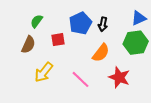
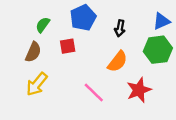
blue pentagon: (80, 23) -> (83, 18), moved
yellow arrow: (44, 72) -> (37, 84), moved
red star: (119, 77) -> (139, 90), turned 30

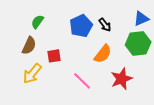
blue pentagon: (83, 18) -> (81, 26), moved
black arrow: (120, 28) -> (105, 25), turned -48
red square: (68, 46) -> (54, 56), moved

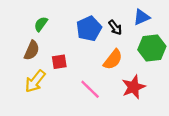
blue triangle: (141, 19) -> (142, 17), moved

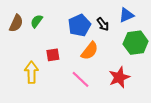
brown semicircle: (32, 50) -> (16, 23), moved
orange semicircle: (113, 59) -> (90, 51), moved
yellow arrow: (35, 81) -> (31, 72), turned 140

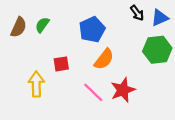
blue triangle: (126, 15) -> (160, 18), moved
black arrow: (103, 24) -> (137, 13), moved
red star: (119, 77) -> (123, 90), moved

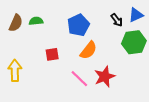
black arrow: (137, 13) -> (117, 20), moved
green semicircle: (42, 25) -> (36, 21), turned 48
yellow arrow: (36, 84) -> (15, 70), moved

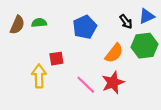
orange semicircle: (88, 50) -> (114, 53), moved
yellow arrow: (15, 70) -> (39, 76), moved

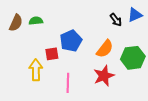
blue pentagon: (85, 27) -> (71, 41), moved
green hexagon: (144, 46) -> (133, 58), moved
pink line: (86, 85) -> (68, 83), moved, turned 48

